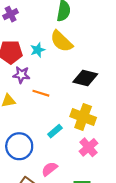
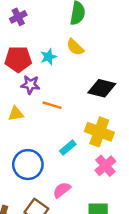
yellow semicircle: (61, 41) -> (75, 47), size x0.7

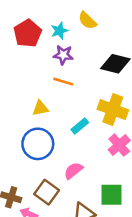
red pentagon: (18, 59) -> (28, 33), turned -30
purple star: (30, 85) -> (63, 55), moved
yellow triangle: (16, 114) -> (40, 108), moved

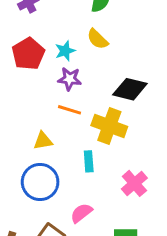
yellow cross: (113, 110) -> (109, 126), moved
cyan rectangle: (80, 126) -> (89, 161), turned -54

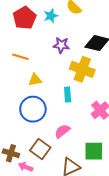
purple star: (70, 79) -> (61, 45), moved
orange line: (70, 110) -> (20, 57), moved

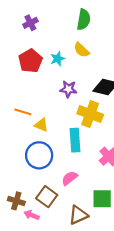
orange line: (20, 57) -> (23, 112), moved
yellow triangle: (35, 80) -> (41, 125), turned 32
cyan rectangle: (68, 94) -> (75, 140), size x1.5

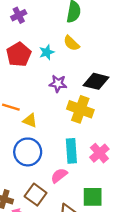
cyan rectangle: (75, 140) -> (71, 151), moved

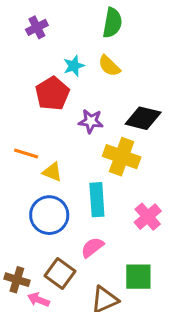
cyan star: (47, 52) -> (74, 66), moved
red pentagon: (19, 54) -> (52, 94), moved
cyan rectangle: (71, 151) -> (97, 200), moved

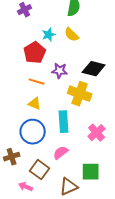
orange line: (26, 154) -> (37, 82), moved
brown cross: (17, 280) -> (12, 157), moved, turned -35

